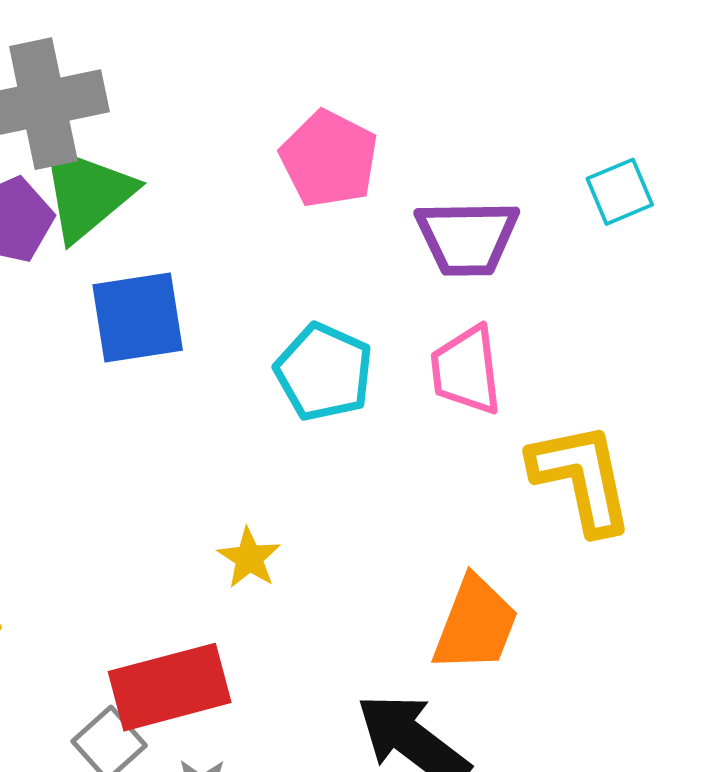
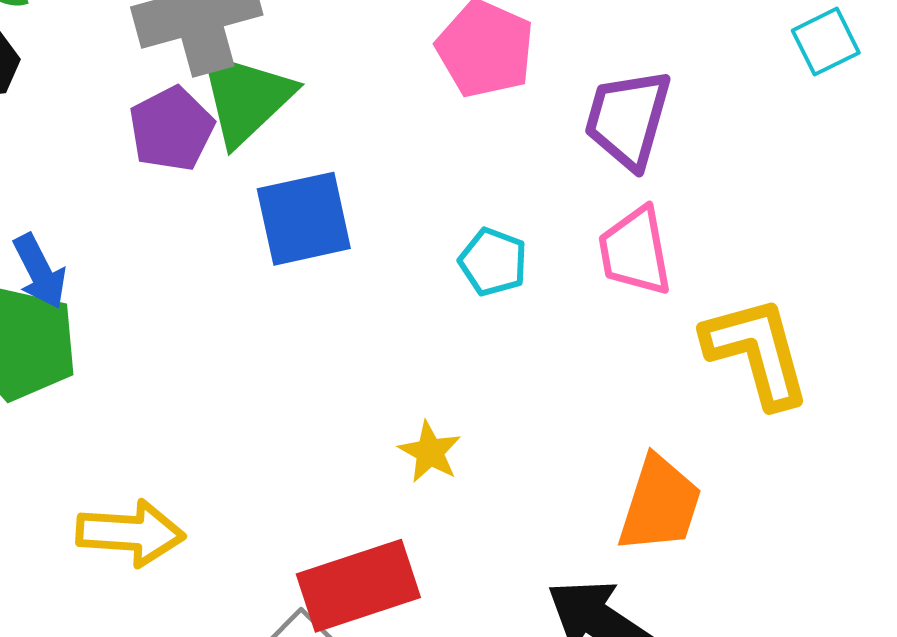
cyan square: (620, 192) -> (826, 42), moved
purple trapezoid: (467, 238) -> (628, 119), turned 110
cyan pentagon: (324, 372) -> (493, 262), size x0.7

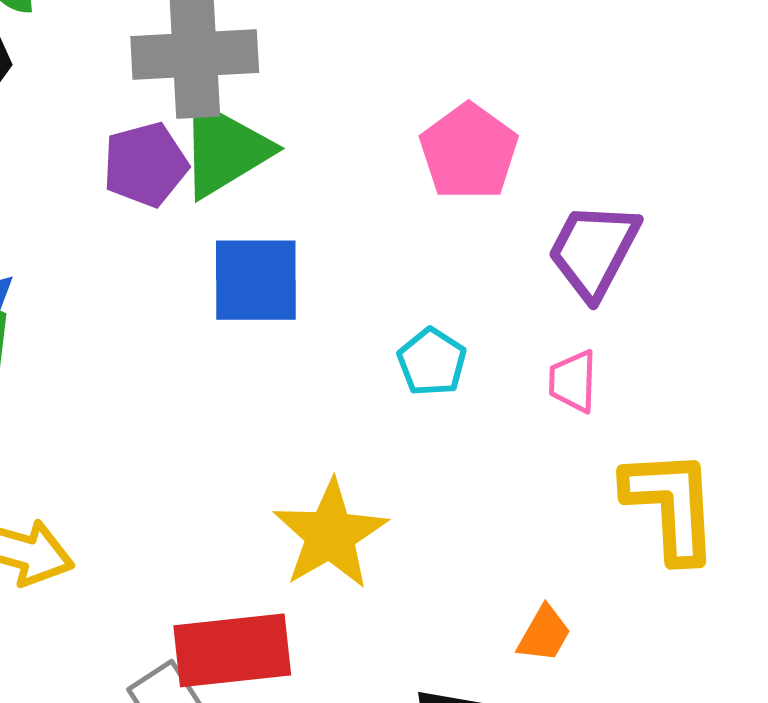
pink trapezoid: (635, 251) -> (573, 381), size x0.7
yellow star: (430, 452) -> (330, 535), size x1.8
orange trapezoid: (660, 504) -> (544, 634), size x0.6

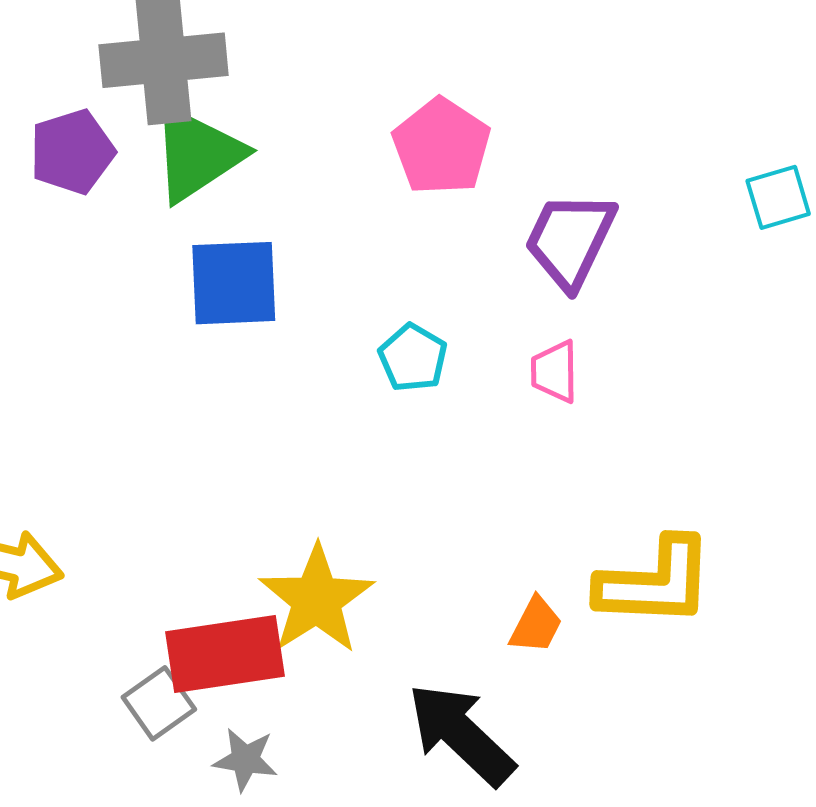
purple pentagon: (145, 165) -> (72, 152), moved
yellow L-shape: (671, 505) -> (655, 582), moved, turned 98
yellow star: (330, 535) -> (317, 599), moved

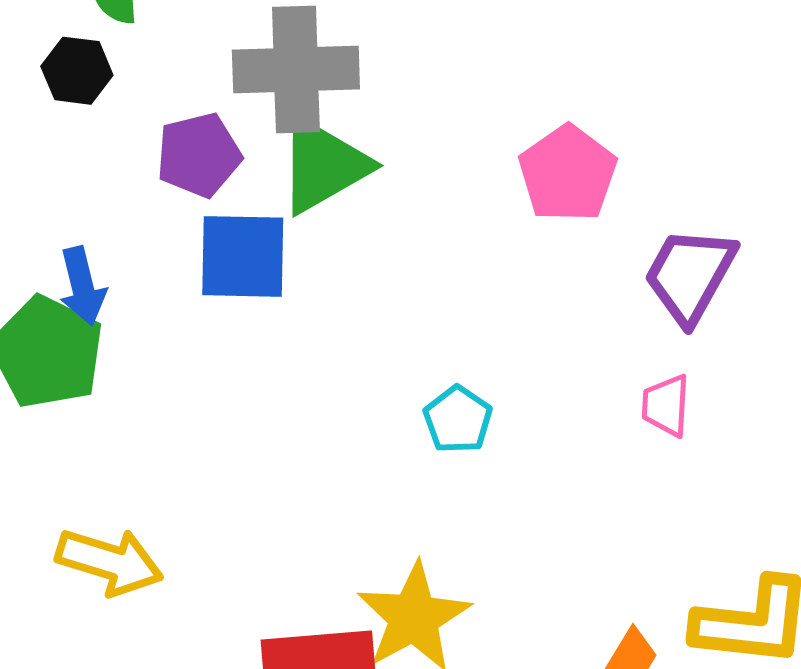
blue square: (234, 283) -> (243, 256), moved
cyan pentagon: (413, 358) -> (458, 420), moved

